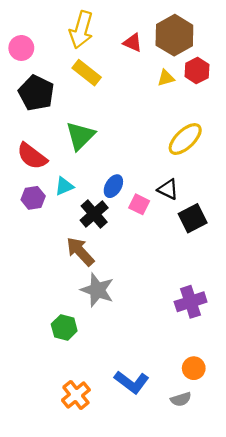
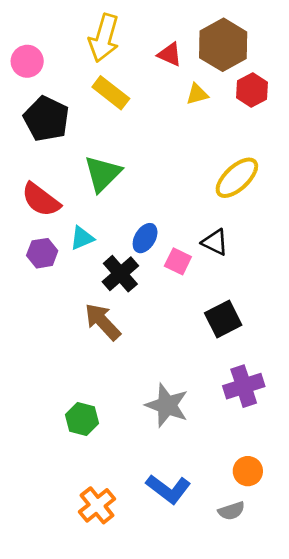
yellow triangle: (166, 78) -> (197, 94), moved
black square: (193, 218) -> (223, 319), moved
gray star: (97, 290) -> (167, 405), moved

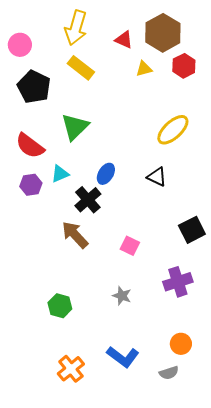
pink square: (178, 261) -> (130, 246), moved
black square: (223, 319) -> (192, 230), moved
gray star: (167, 405) -> (122, 296), size x0.6

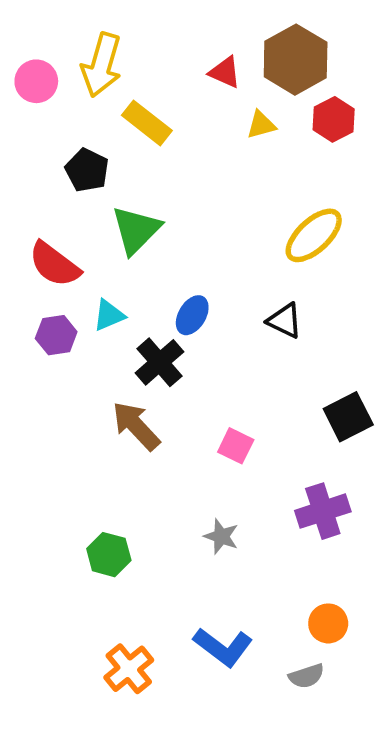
yellow arrow: (76, 28) -> (102, 65), moved
black pentagon: (34, 87) -> (87, 170), moved, size x0.7

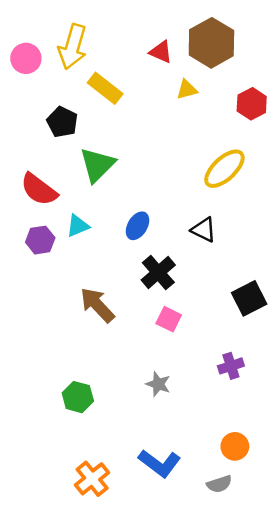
red hexagon: (334, 119) -> (252, 104), moved
black cross: (160, 362) -> (158, 273), moved
purple cross: (323, 511) -> (231, 366), size x0.7

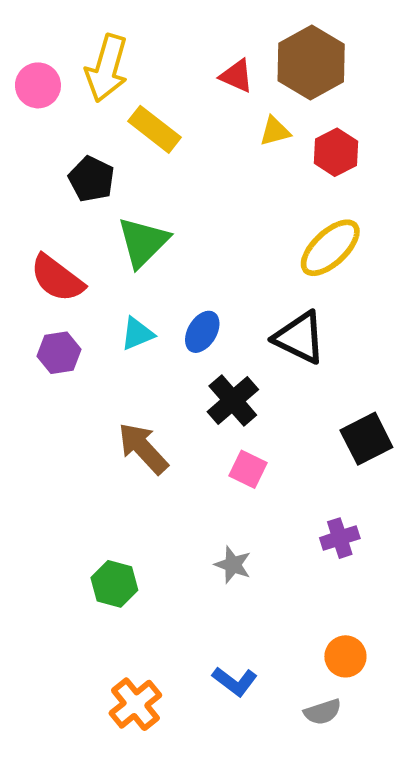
red hexagon: (252, 104) -> (336, 152), moved
cyan triangle: (78, 226) -> (137, 334), moved
black triangle: (204, 230) -> (300, 338), size x1.4
blue L-shape: (160, 463) -> (235, 681), size x0.7

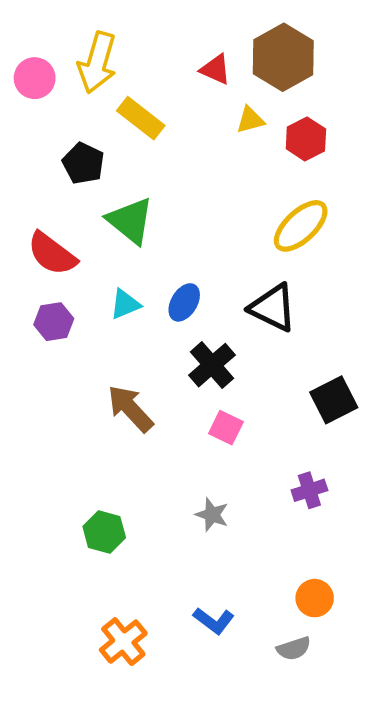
green triangle: (143, 242) -> (130, 221), turned -36

